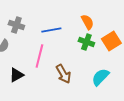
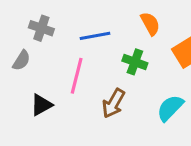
green cross: (86, 42) -> (135, 62), moved
brown arrow: (63, 74) -> (113, 103), turned 60

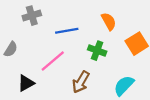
gray cross: (41, 28) -> (32, 16), moved, turned -36
pink line: (77, 76) -> (53, 61), turned 36

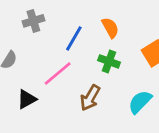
orange semicircle: (109, 21) -> (110, 28), moved
blue line: (67, 31) -> (74, 38), turned -50

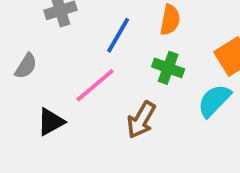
orange semicircle: (110, 28) -> (170, 20), turned 40
cyan semicircle: (140, 102) -> (214, 101), moved

